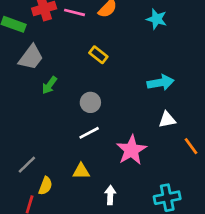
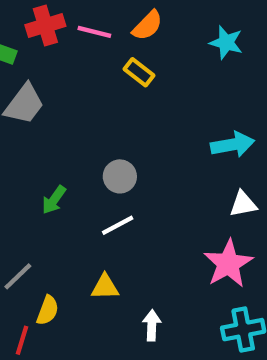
yellow rectangle: (98, 55) -> (139, 72), moved
green arrow: (49, 85) -> (54, 200), moved
pink star: (131, 150) -> (228, 264), moved

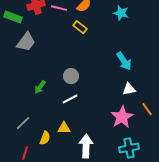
cyan arrow: (233, 145) -> (124, 61), turned 66
yellow semicircle: (48, 310) -> (45, 138), moved
white arrow: (152, 325) -> (86, 146), size x1.6

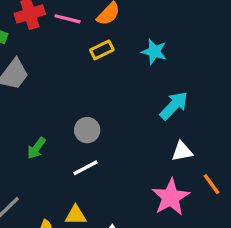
cyan star: (121, 13) -> (154, 52), moved
yellow rectangle: (80, 27) -> (102, 50), turned -64
cyan arrow: (124, 61) -> (174, 106), turned -102

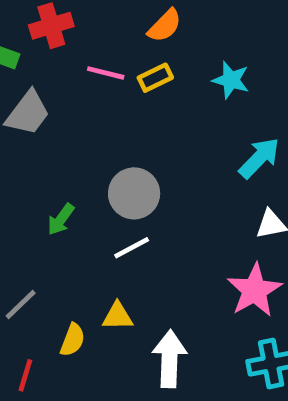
pink line: (67, 19) -> (106, 73), moved
gray circle: (87, 130) -> (134, 193), size x1.4

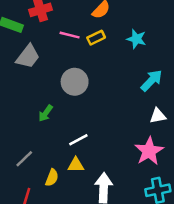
gray circle: (134, 193) -> (75, 82), moved
white line: (132, 248) -> (78, 140), moved

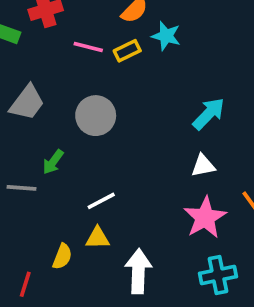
cyan star: (136, 39) -> (166, 36), moved
gray trapezoid: (28, 57) -> (27, 103), moved
white triangle: (158, 116) -> (203, 166), moved
gray line: (24, 159) -> (22, 188), moved, turned 48

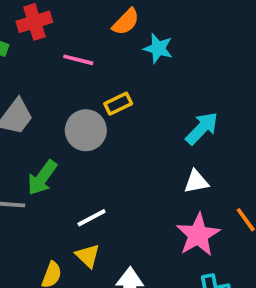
yellow rectangle: (127, 51) -> (118, 104), moved
green arrow: (53, 162) -> (42, 178), size x1.4
yellow triangle: (98, 238) -> (88, 256), turned 45

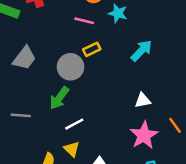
pink line: (78, 60) -> (84, 21), moved
cyan arrow: (202, 128) -> (141, 51), moved
green arrow: (42, 178) -> (59, 98), moved

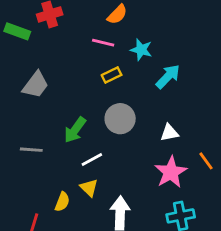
cyan star: (118, 13) -> (141, 50), moved
gray circle: (70, 67) -> (120, 119), moved

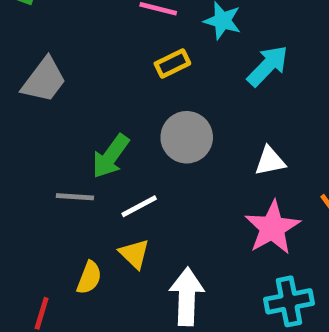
gray line: (31, 150) -> (75, 197), moved

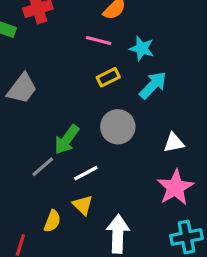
cyan arrow: (268, 66) -> (153, 85), moved
gray line: (75, 197) -> (43, 167), turned -45

